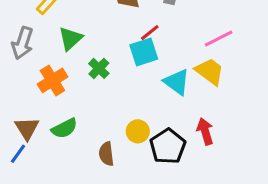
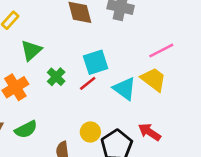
red line: (150, 33) -> (88, 83), moved
red arrow: (205, 131) -> (150, 132), turned -40

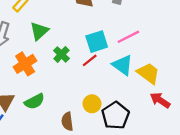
pink line: (161, 50) -> (128, 37), moved
yellow trapezoid: (153, 79) -> (148, 73), moved
red arrow: (150, 132) -> (160, 100), moved

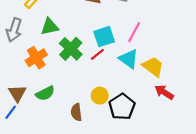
green triangle: (39, 31) -> (50, 27), turned 30
pink line: (128, 37) -> (134, 32), turned -35
green cross: (61, 54) -> (71, 49), size x1.5

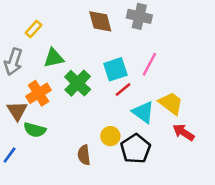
red line: (97, 54) -> (123, 89), moved
cyan triangle: (129, 59) -> (143, 112), moved
brown triangle: (17, 93) -> (17, 111), moved
green semicircle: (45, 93) -> (35, 130), moved, turned 42

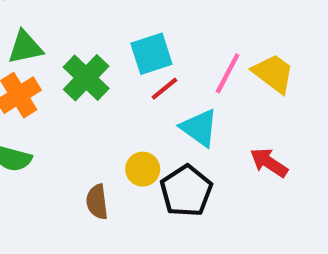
green triangle: (54, 58) -> (25, 47), moved
pink line: (149, 64) -> (228, 73), moved
yellow trapezoid: (171, 103) -> (273, 73), moved

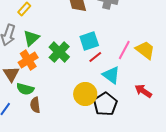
green triangle: (25, 47) -> (31, 38), turned -30
yellow circle: (143, 169) -> (85, 94), size x1.5
brown semicircle: (97, 202) -> (35, 105), moved

